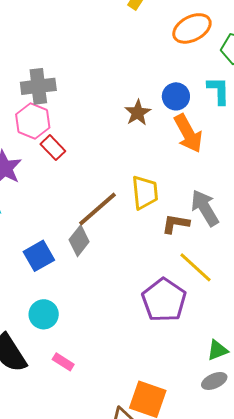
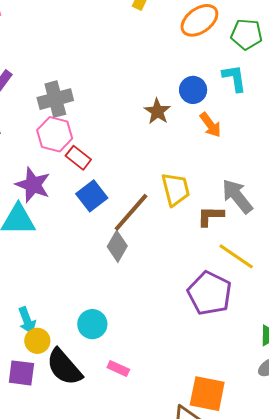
orange arrow: (188, 133) -> (210, 125), size x0.7
blue square: (39, 256) -> (92, 196), moved

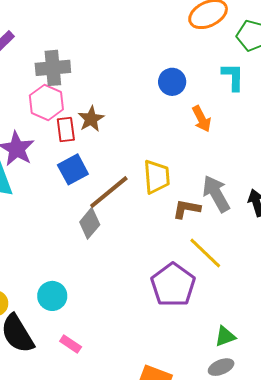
blue circle: (193, 90) -> (172, 82), moved
brown star: (157, 111) -> (91, 119), moved
red rectangle: (78, 158) -> (66, 129), turned 35

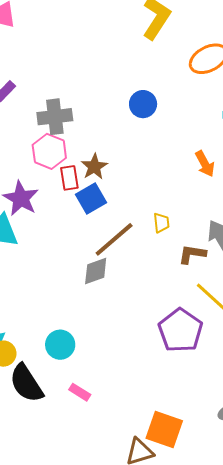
blue circle: (172, 82) -> (143, 104), moved
blue square: (73, 169) -> (91, 199), moved
yellow trapezoid: (157, 177) -> (161, 223), size x0.6
gray diamond: (90, 223) -> (96, 271), turned 32

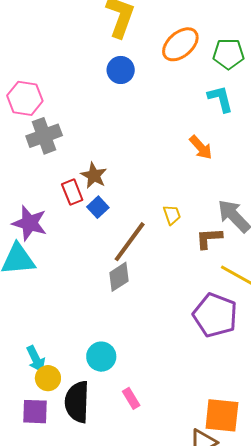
blue circle: (143, 104) -> (121, 70), moved
pink hexagon: (49, 151) -> (25, 98), moved
blue square: (91, 199) -> (98, 207), size x0.7
black semicircle: (26, 383) -> (77, 402), turned 48
pink rectangle: (80, 392) -> (131, 398), turned 40

